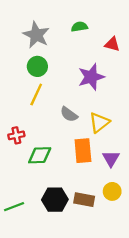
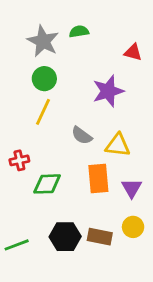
green semicircle: (79, 27) -> (79, 32), moved
yellow triangle: (99, 123) -> (118, 145), turned 45

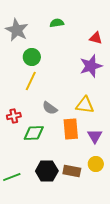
gray star: (43, 41) -> (17, 30), moved
purple star: (108, 91) -> (91, 66), moved
gray semicircle: (82, 135) -> (50, 108), moved

